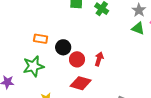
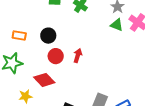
black circle: (63, 47) -> (48, 36), moved
red diamond: (81, 83) -> (44, 80), moved, turned 30

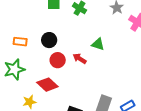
green triangle: (117, 25) -> (98, 44), moved
red arrow: (78, 56) -> (80, 59), turned -72

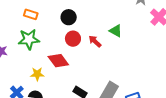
orange rectangle: (20, 42) -> (31, 14), moved

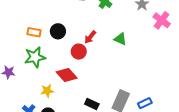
black circle: (69, 17) -> (58, 31), moved
red arrow: (95, 41) -> (90, 37), moved, turned -88

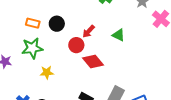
red diamond: (67, 75) -> (93, 61), moved
yellow star: (47, 91) -> (47, 72), moved

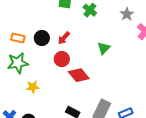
red arrow: (89, 31) -> (64, 38), moved
green triangle: (119, 35) -> (104, 48), turned 48

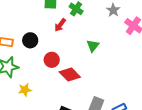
red arrow: (64, 38) -> (60, 25), moved

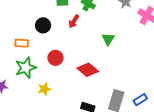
black circle: (30, 40) -> (43, 25), moved
red circle: (52, 60) -> (55, 58), moved

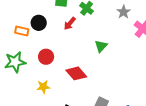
orange rectangle: (22, 43) -> (22, 31), moved
yellow star: (44, 89) -> (43, 87), moved

